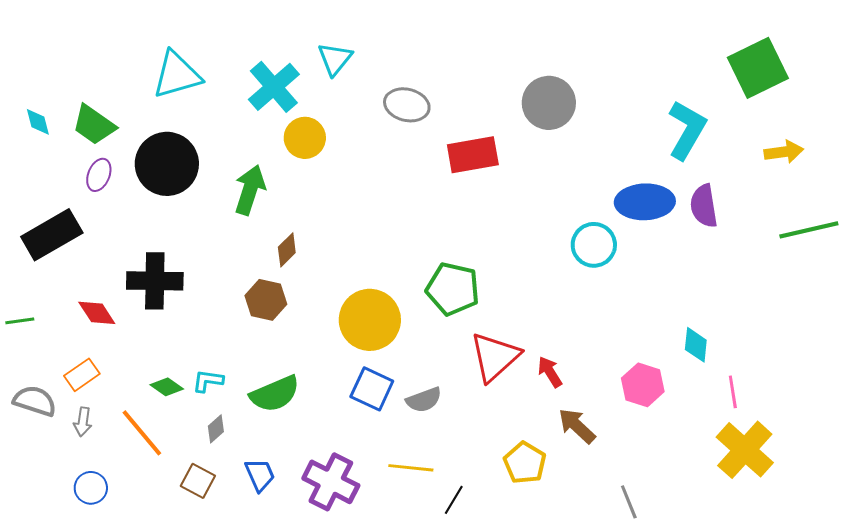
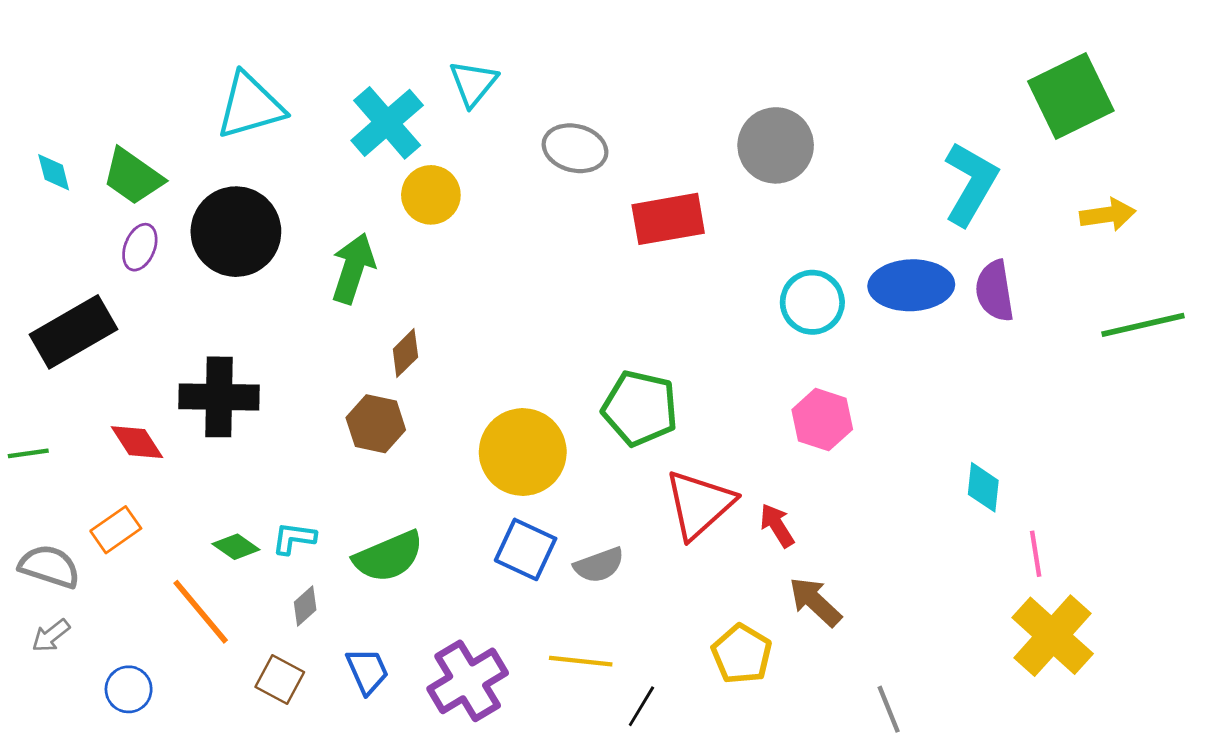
cyan circle: (594, 245) -> (812, 302), moved
pink hexagon: (643, 385) -> (822, 420), moved
gray arrow: (83, 422) -> (51, 636), moved, turned 44
purple cross: (331, 482) -> (468, 681), turned 32

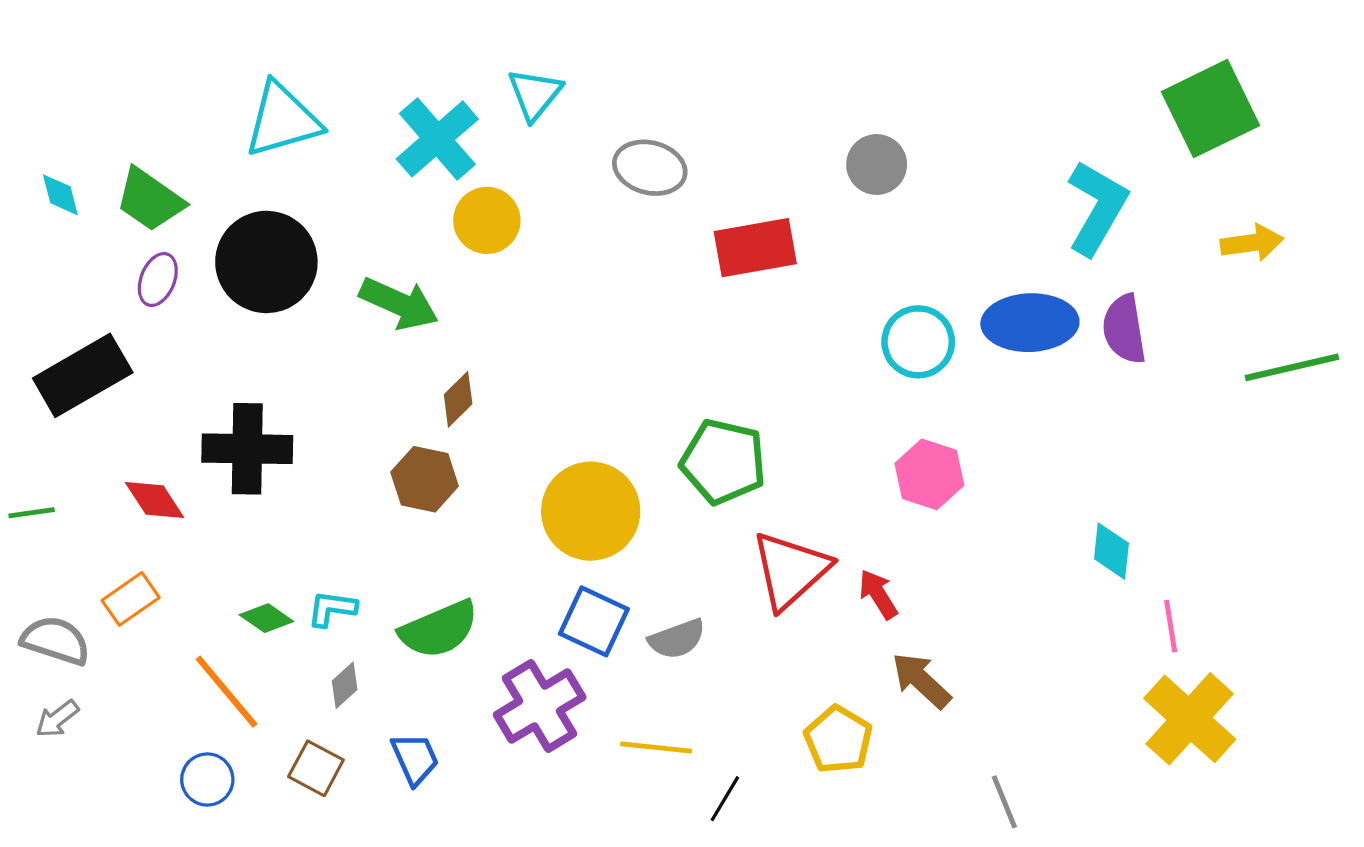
gray circle: (776, 145) -> (877, 164), size x0.7
green arrow: (353, 268) -> (399, 303), turned 96
purple cross: (468, 681) -> (540, 706), moved
blue circle: (129, 689) -> (207, 779), moved

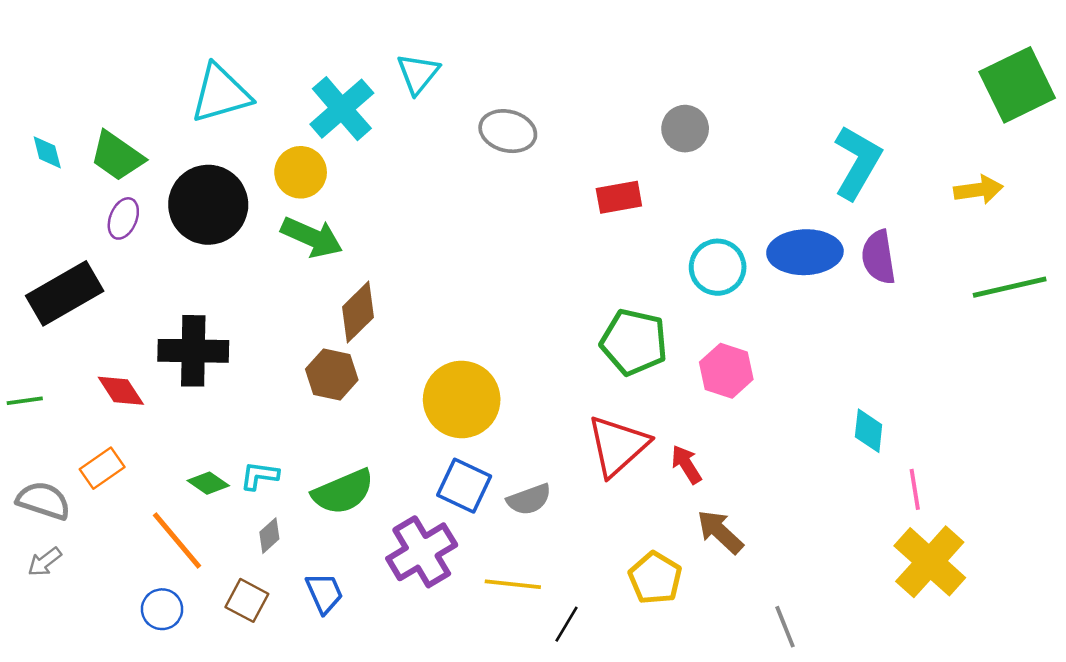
green square: (1210, 109) -> (1017, 85), moved
yellow circle: (487, 220) -> (301, 172), moved
red rectangle: (755, 248) -> (619, 197), moved, size x0.7
brown diamond: (458, 399) -> (358, 312), size x1.4
green pentagon: (723, 462) -> (634, 342), moved

